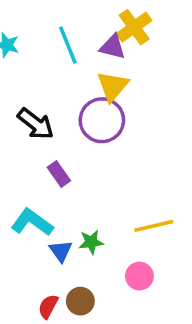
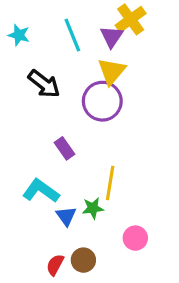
purple triangle: (113, 47) -> (112, 37), turned 50
black arrow: (36, 124) -> (44, 84), moved
yellow line: (154, 226) -> (110, 183), moved, turned -68

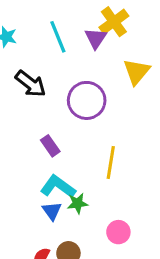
yellow triangle: (112, 71) -> (137, 72), moved
yellow line: (110, 183) -> (111, 162), moved
cyan L-shape: (41, 191) -> (58, 187), moved

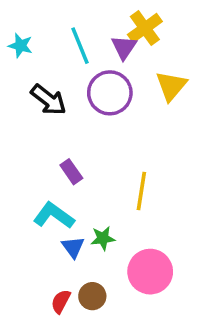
purple circle: (87, 100) -> (110, 93), moved
cyan L-shape: (58, 187) -> (54, 216), moved
pink circle: (118, 232) -> (150, 272), size x1.6

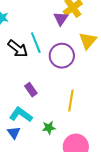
cyan line: (80, 46) -> (36, 43), moved
purple circle: (110, 93) -> (62, 56), moved
blue triangle: (73, 247) -> (14, 133), moved

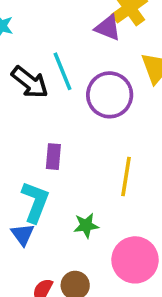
purple triangle: (61, 19) -> (108, 28), turned -42
purple rectangle: (31, 90) -> (53, 157), turned 40
cyan L-shape: (21, 115) -> (35, 202), turned 75

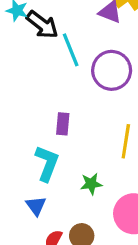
black arrow: (30, 82) -> (42, 25), moved
blue triangle: (23, 235) -> (36, 206), moved

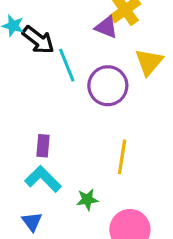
purple rectangle: (63, 124) -> (43, 146), moved
cyan L-shape: (47, 163) -> (43, 179), turned -66

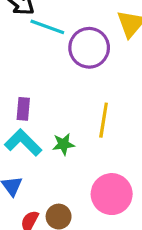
cyan line: (67, 65) -> (47, 27), turned -48
green star: (87, 200) -> (63, 144), moved

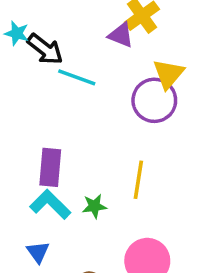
purple circle: (89, 48) -> (154, 100), moved
purple rectangle: (23, 109) -> (50, 167), size x1.5

